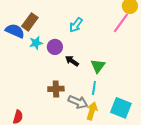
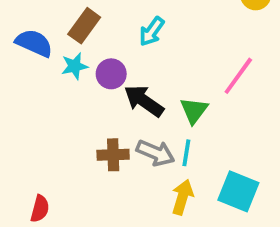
brown rectangle: (30, 22) -> (84, 26), moved
pink line: (121, 23) -> (238, 76), moved
black arrow: (72, 61) -> (144, 101), size x1.5
gray arrow: (78, 102) -> (155, 153), moved

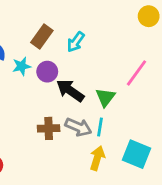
brown rectangle: (84, 26) -> (42, 36), moved

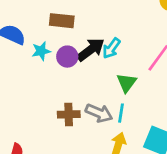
brown rectangle: (42, 36) -> (62, 21), turned 60
cyan arrow: (76, 42) -> (111, 48), moved
black arrow: (70, 91) -> (91, 50), moved, turned 108

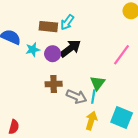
cyan arrow: (111, 48) -> (67, 22), moved
green triangle: (127, 83) -> (98, 83), moved
brown cross: (69, 114) -> (54, 84), moved

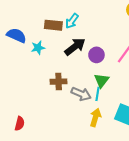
purple circle: (53, 54) -> (96, 55), moved

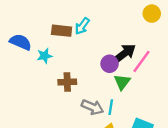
black arrow: (75, 47) -> (124, 53), moved
green triangle: (102, 81) -> (122, 82), moved
brown cross: (59, 82) -> (67, 82), moved

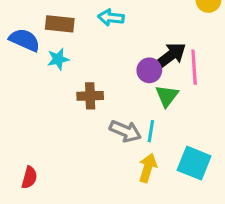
cyan arrow: (82, 26) -> (111, 18), turned 60
brown rectangle: (62, 31) -> (60, 24), moved
pink line: (141, 61) -> (194, 67), turned -40

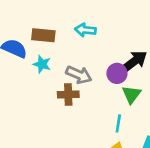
cyan star: (58, 59) -> (42, 64), turned 30
gray arrow: (125, 131) -> (79, 75), moved

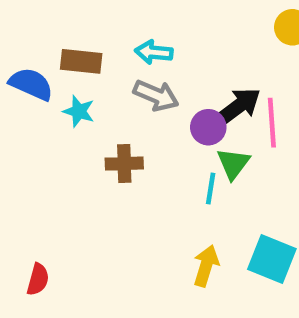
gray arrow: (79, 75) -> (156, 95), moved
cyan line: (118, 123) -> (211, 189), moved

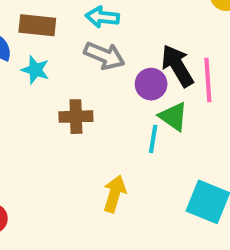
black arrow: (238, 107) -> (177, 66), turned -84
green triangle: (233, 164) -> (173, 117), turned -32
yellow arrow: (206, 266) -> (114, 194), moved

